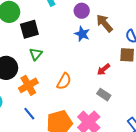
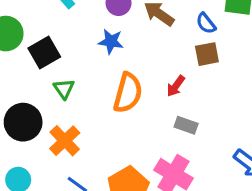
blue star: (82, 34) -> (111, 42), moved
orange semicircle: (64, 81) -> (128, 93), moved, size x1.4

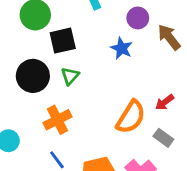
orange semicircle: (128, 93) -> (131, 117), moved
black circle: (23, 122) -> (33, 76), moved

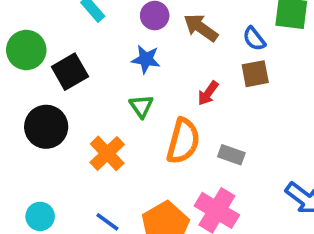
green triangle: (70, 76) -> (141, 106), moved
red arrow: (165, 102) -> (208, 93), moved
orange cross: (57, 120) -> (107, 153), moved

